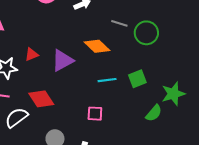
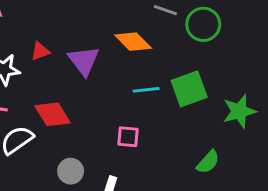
purple triangle: (62, 60) -> (84, 61), turned -40
green square: (137, 79) -> (189, 89), size x1.4
green semicircle: (154, 113) -> (208, 162), moved

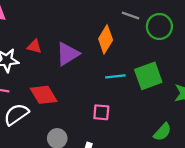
orange diamond: (133, 42) -> (106, 39), turned 76
red triangle: (40, 51) -> (34, 46), turned 35
purple triangle: (84, 61) -> (68, 54), turned 35

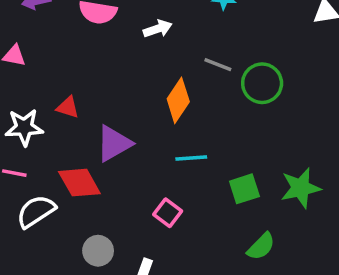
purple triangle: (68, 54) -> (114, 143), moved
green square: (148, 76) -> (244, 189), moved, size x0.7
pink square: (101, 112) -> (168, 213), turned 30

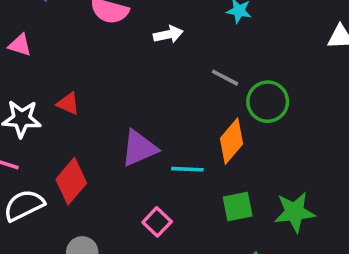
orange diamond: (178, 100) -> (231, 141), moved
purple triangle: (114, 143) -> (139, 148), moved
red diamond: (79, 183) -> (71, 181), turned 63

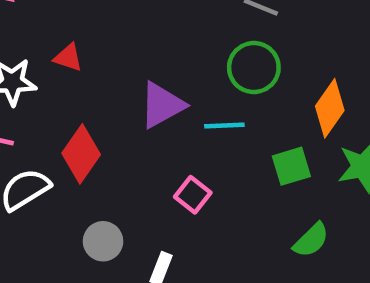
green circle: (268, 102) -> (254, 68), moved
orange diamond: (231, 141) -> (330, 108), moved

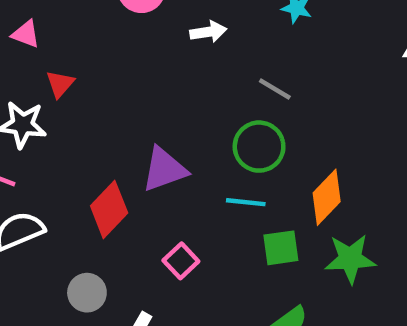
red triangle: (68, 58) -> (60, 84), moved, turned 44
cyan line: (224, 126) -> (246, 202), moved
red diamond: (81, 154) -> (109, 209), moved

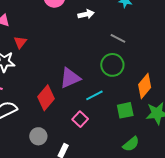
cyan line: (246, 202) -> (94, 95), moved, turned -30

